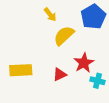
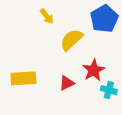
yellow arrow: (50, 15) -> (47, 16), moved

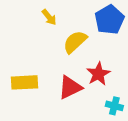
red triangle: (67, 83) -> (70, 87), size x1.5
cyan cross: (109, 90) -> (114, 106), moved

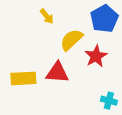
red star: (98, 74) -> (96, 56), moved
red triangle: (70, 87) -> (57, 73), moved, turned 30

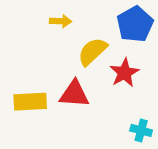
yellow arrow: (47, 16) -> (61, 21), turned -49

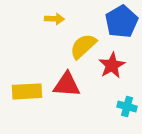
cyan cross: (141, 130) -> (127, 107), moved

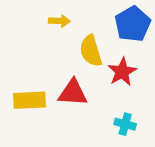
yellow semicircle: (83, 46) -> (91, 51), turned -64
cyan cross: (127, 107) -> (125, 124), moved

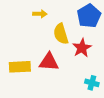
cyan cross: (125, 124) -> (92, 83), moved

